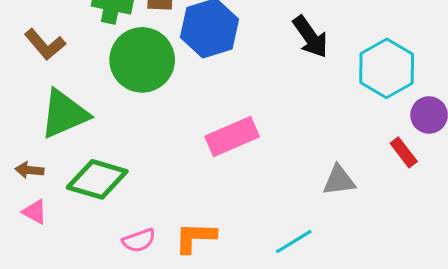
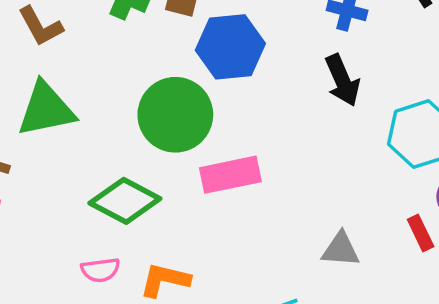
green circle: (142, 60) -> (175, 115), moved
green diamond: (97, 179) -> (125, 201), moved

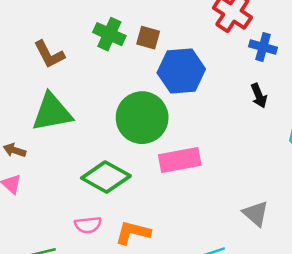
black arrow: (342, 80) -> (259, 96), size x0.7
gray triangle: (341, 249) -> (256, 213), turned 36

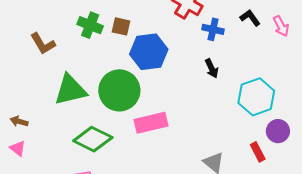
green triangle: (52, 112) -> (70, 90), moved

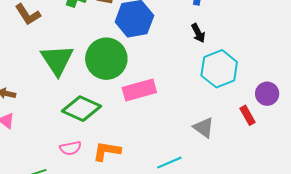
green triangle: (70, 90) -> (57, 60), turned -48
cyan hexagon: (256, 97) -> (219, 69), moved

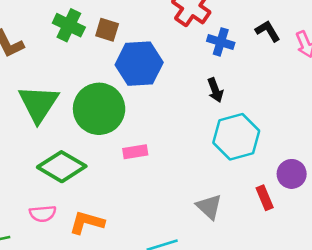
pink rectangle: (139, 90) -> (135, 152), size x0.6

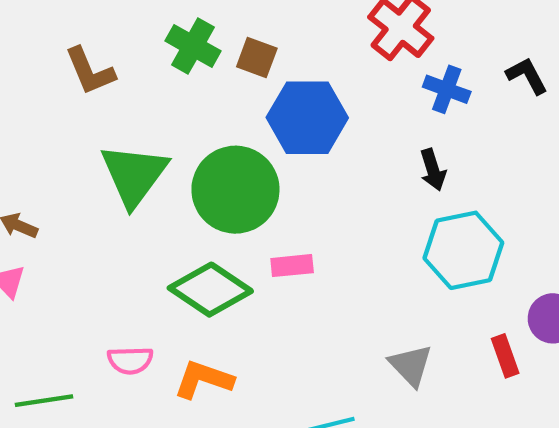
green diamond: (62, 167) -> (210, 290), moved

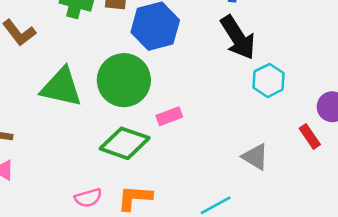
black arrow: (433, 170) -> (238, 37), size x1.8
green triangle: (134, 175) -> (61, 87), turned -39
cyan hexagon: (463, 250) -> (269, 80), size x0.7

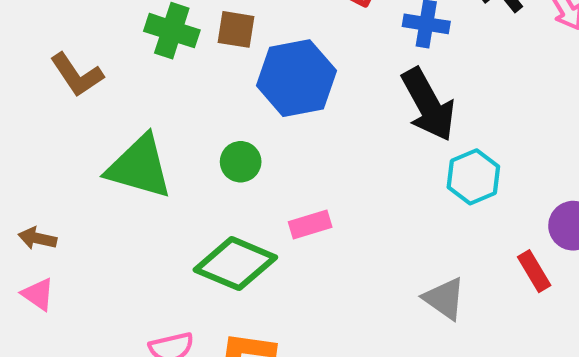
green circle: (124, 80) -> (241, 162), size x0.5

